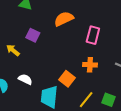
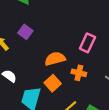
orange semicircle: (64, 19) -> (55, 59), moved

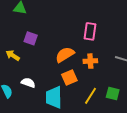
orange square: (53, 83) -> (69, 78), turned 35

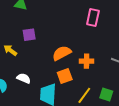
pink rectangle: (90, 31) -> (93, 17), moved
purple square: (31, 38) -> (29, 35), turned -32

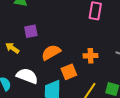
orange semicircle: (62, 53) -> (51, 52), moved
white semicircle: (24, 78) -> (27, 76), size x1.5

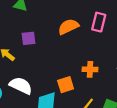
orange semicircle: (51, 52) -> (68, 27), moved

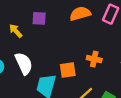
white semicircle: (21, 86) -> (24, 63), turned 30

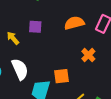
orange cross: (94, 59) -> (88, 55), moved, turned 32

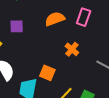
orange square: (61, 76) -> (47, 73), turned 35

